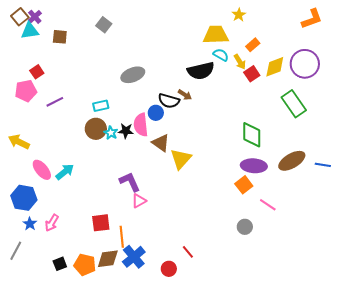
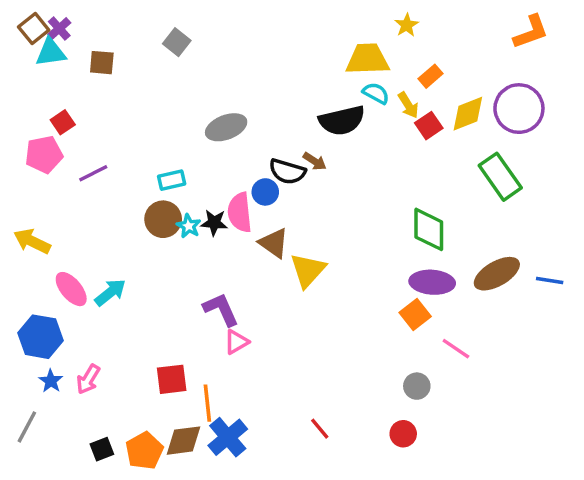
orange pentagon: (85, 265) -> (144, 451), turned 30
red circle: (169, 269) -> (403, 434), moved

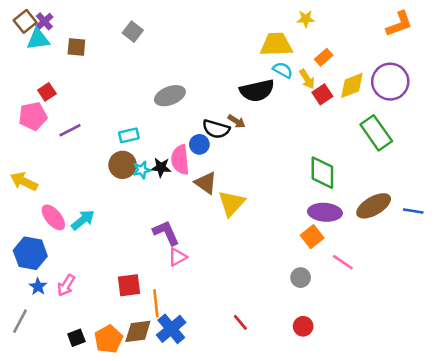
yellow star: (407, 25) -> (306, 19), turned 30
cyan star: (189, 226) -> (142, 170), turned 30
gray circle: (417, 386) -> (301, 278), moved

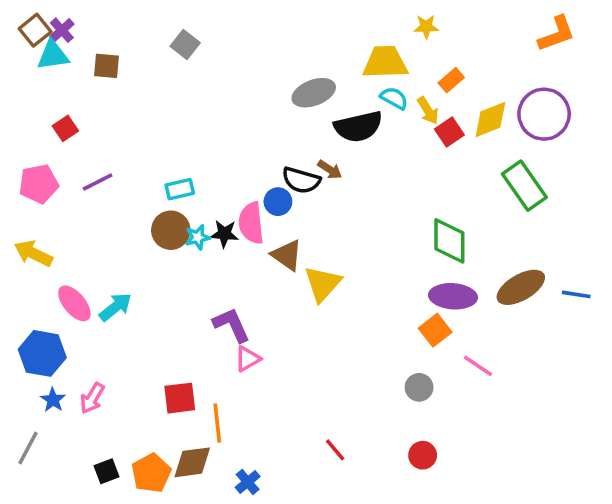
gray ellipse: (170, 96) -> (314, 93), moved
pink pentagon: (33, 116) -> (39, 184), moved
blue cross: (171, 329) -> (248, 482), moved, size x0.6

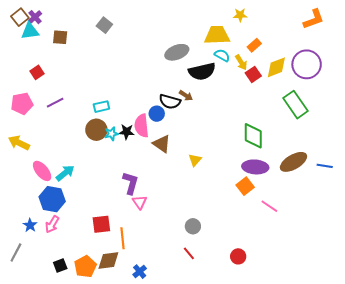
yellow triangle: (323, 284) -> (195, 160), moved, size x0.6
purple L-shape: (232, 325) -> (131, 183), turned 40
blue hexagon: (42, 353) -> (52, 199), moved
pink triangle: (248, 359) -> (140, 202), turned -35
gray circle: (419, 387) -> (193, 226), moved

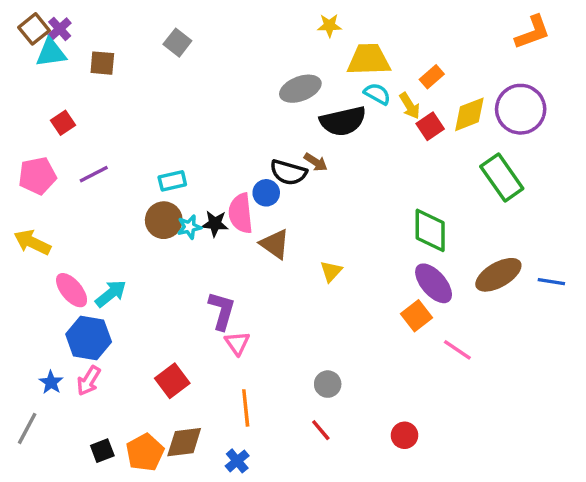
yellow star: (240, 15) -> (329, 25), moved
purple ellipse: (255, 167) -> (434, 283), turned 45
red square: (101, 224) -> (172, 381), turned -30
orange line: (123, 238) -> (246, 408), moved

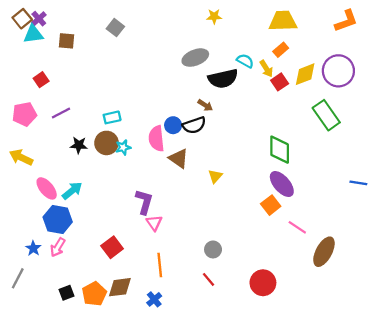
yellow trapezoid: (369, 60) -> (283, 21), moved
black semicircle: (288, 172) -> (194, 125), moved, turned -35
black star: (215, 224) -> (79, 145), moved
brown ellipse: (498, 275) -> (324, 252), moved, turned -32
red circle: (404, 435) -> (263, 283), size x1.5

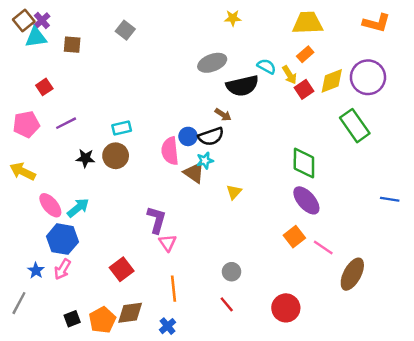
orange L-shape: (346, 21) -> (376, 23), turned 35
cyan star: (123, 147) -> (205, 161), moved
orange square: (271, 205) -> (294, 237), moved

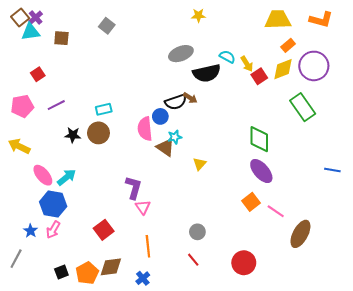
yellow trapezoid: (308, 23) -> (278, 20), moved
orange rectangle: (305, 54) -> (288, 45), moved
black semicircle: (211, 136) -> (176, 102), moved

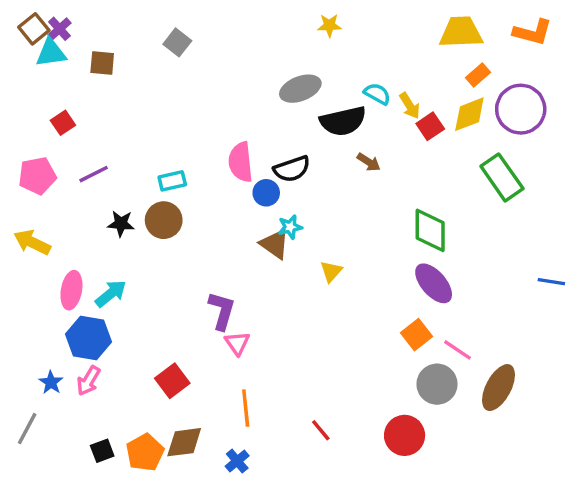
brown arrow: (190, 98) -> (369, 162), moved
pink semicircle: (145, 129) -> (241, 162), moved
pink ellipse: (43, 175) -> (71, 290), turned 50
gray circle: (197, 232) -> (437, 384), moved, size x1.5

